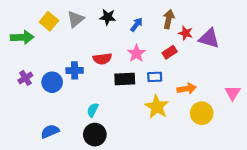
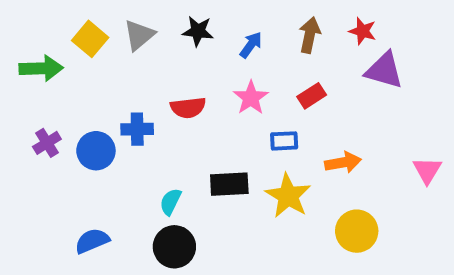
red star: (186, 33) -> (363, 31), moved
black rectangle: (125, 79) -> (229, 184), moved
yellow circle: (202, 113) -> (357, 231), moved

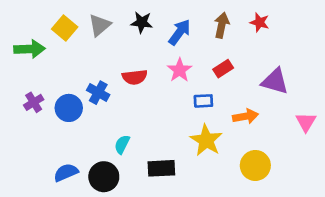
blue arrow: (251, 45) -> (180, 32), size x1.4
purple triangle: (384, 70) -> (275, 81), moved
blue cross: (137, 129) -> (98, 93), turned 30
black rectangle: (229, 184) -> (161, 168), moved
black circle: (174, 247) -> (104, 177), moved

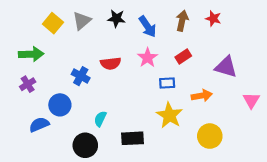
blue arrow: (180, 32) -> (148, 27), turned 110
green arrow: (29, 49) -> (31, 54), moved
blue circle: (69, 108) -> (60, 105), moved
blue semicircle: (66, 172) -> (39, 125), moved

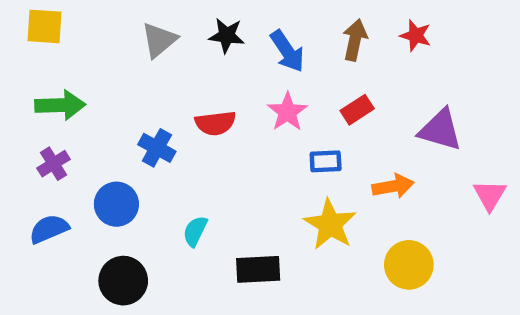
yellow square: (53, 23) -> (44, 26), moved, turned -36
blue semicircle: (39, 125) -> (49, 229), moved
black circle: (85, 145) -> (123, 281), moved

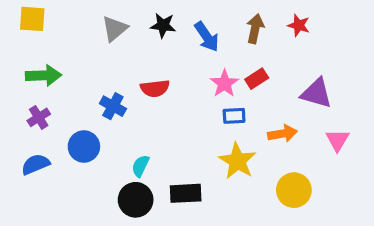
pink star: (287, 112) -> (224, 84), moved
pink triangle: (490, 195) -> (337, 140), moved
black circle: (123, 281) -> (136, 200), moved

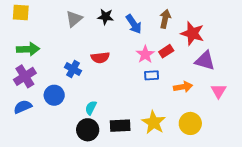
red star: (299, 25) -> (192, 33), moved, size x1.6
purple cross: (39, 117) -> (25, 76), size x1.5
yellow star: (237, 161) -> (154, 122), moved

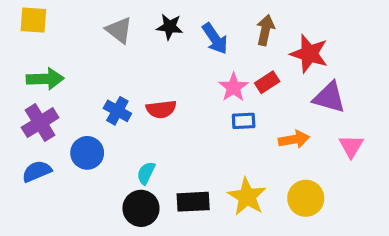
gray triangle: (74, 19) -> (119, 30), turned -42
red semicircle: (100, 58) -> (161, 109), moved

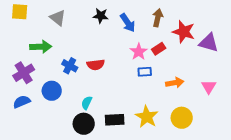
gray triangle: (119, 30) -> (58, 18), moved
green arrow: (45, 79) -> (41, 47), moved
purple triangle: (329, 97) -> (209, 43), moved

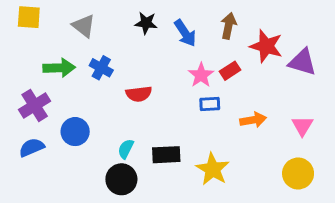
blue cross: (70, 66) -> (101, 68), moved
yellow circle: (182, 118) -> (298, 174), moved
black rectangle: (115, 120) -> (166, 155), moved

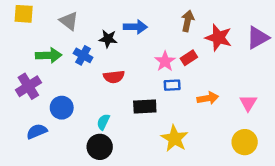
black star: (146, 23) -> (108, 39), moved
blue arrow: (185, 33) -> (135, 27), moved, turned -55
purple triangle: (302, 62) -> (258, 38), moved, turned -45
blue semicircle: (32, 147) -> (37, 131), moved
black rectangle: (166, 155) -> (145, 106), moved

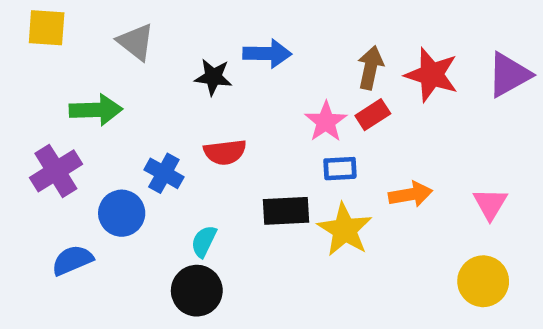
brown arrow: (188, 21) -> (370, 68), moved
blue cross: (83, 55) -> (164, 173), moved
yellow star: (175, 139) -> (345, 230), moved

